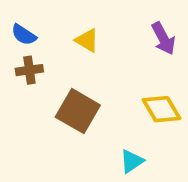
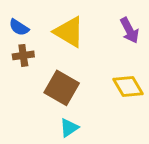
yellow triangle: (87, 40) -> (69, 32), size x1.6
cyan triangle: (132, 161) -> (69, 128), moved

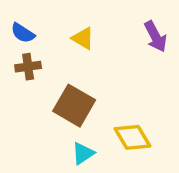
yellow triangle: (69, 32) -> (83, 38), size x0.6
yellow diamond: (128, 86) -> (132, 137), moved

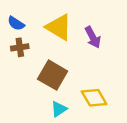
purple arrow: (155, 37) -> (93, 37), moved
yellow triangle: (83, 38) -> (59, 27), size x1.6

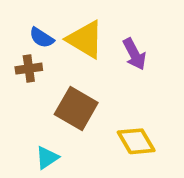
blue semicircle: (16, 23) -> (42, 38), moved
cyan triangle: (59, 109) -> (47, 158), moved

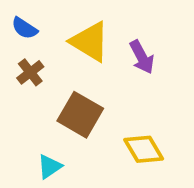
blue semicircle: (42, 38) -> (25, 28), moved
brown cross: (29, 69) -> (30, 72), turned -30

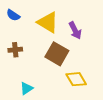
brown cross: (30, 72) -> (15, 50), moved, turned 32
brown square: (80, 115) -> (57, 54), moved

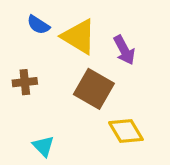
blue semicircle: (13, 15) -> (38, 25), moved
cyan triangle: (26, 88) -> (43, 146), turned -40

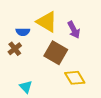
blue semicircle: (38, 25) -> (23, 32), moved, turned -32
brown cross: (25, 82) -> (15, 49), turned -32

